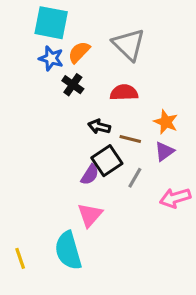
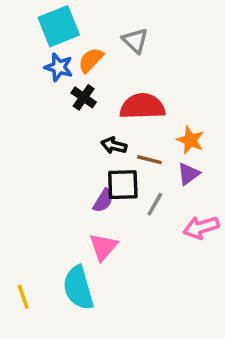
cyan square: (51, 23) -> (59, 26), turned -33
gray triangle: (129, 44) -> (135, 41), moved, size x0.7
red semicircle: (124, 92) -> (142, 106), size x1.4
black square: (107, 161) -> (123, 185), turned 32

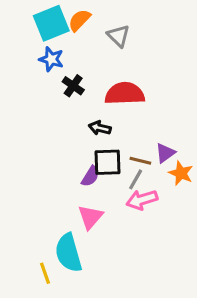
orange semicircle: (91, 60) -> (79, 20), moved
orange star: (190, 140) -> (181, 173), moved
brown line: (149, 160) -> (140, 161), moved
pink arrow: (201, 227) -> (142, 200), moved
yellow line: (23, 297) -> (45, 273), moved

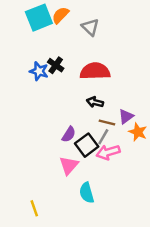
blue star: (51, 59) -> (39, 71), moved
black arrow: (100, 128) -> (95, 102), moved
black square: (108, 162) -> (87, 145), moved, turned -35
cyan semicircle: (68, 253) -> (87, 193), moved, size x0.7

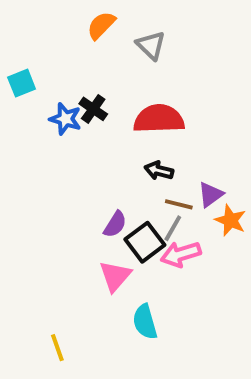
cyan square: (39, 18) -> (22, 83), moved, size x0.6

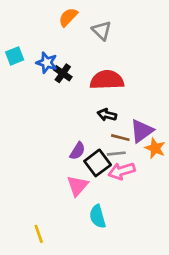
blue star: (65, 119) -> (47, 63), moved
purple triangle: (211, 194) -> (142, 131), size x1.4
gray line: (173, 228) -> (116, 154), turned 54

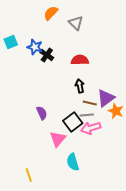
red semicircle: (107, 80) -> (80, 60), size x0.7
black arrow: (107, 115) -> (80, 86), turned 64
purple semicircle: (78, 151) -> (42, 113), moved, turned -56

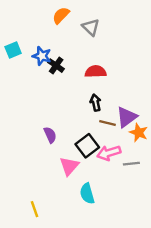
gray line: (87, 115) -> (131, 164), moved

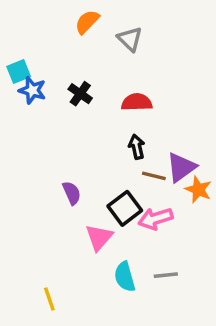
blue star: (42, 56) -> (32, 90), moved
gray line: (131, 164) -> (166, 275), moved

